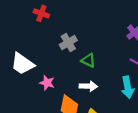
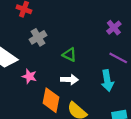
gray cross: (68, 43) -> (38, 37), moved

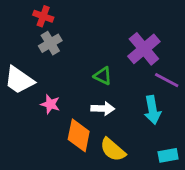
purple cross: (114, 28) -> (144, 49), moved, size x1.6
gray cross: (38, 37) -> (50, 43), moved

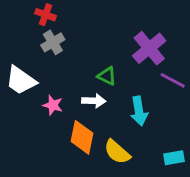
white arrow: (103, 108) -> (94, 101), moved
cyan arrow: (152, 110) -> (139, 111), moved

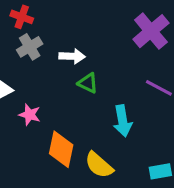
purple cross: (149, 48) -> (151, 31), moved
white arrow: (94, 101) -> (72, 56), moved

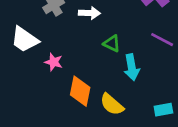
green triangle: (88, 83) -> (112, 44), moved

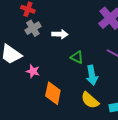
yellow semicircle: (112, 104) -> (90, 100), moved

